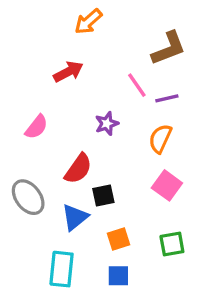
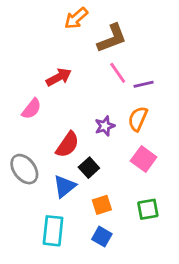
brown L-shape: (169, 48) -> (112, 38), moved
red arrow: (68, 72) -> (59, 77), moved
purple star: (107, 124) -> (105, 126), moved
black square: (103, 195) -> (89, 168), turned -30
blue square: (118, 276) -> (102, 237), turned 30

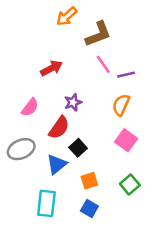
pink semicircle: (32, 109) -> (30, 107), moved
purple star: (105, 126) -> (73, 102), moved
gray ellipse: (24, 169) -> (21, 149), turned -76
green square: (148, 209) -> (130, 184), turned -30

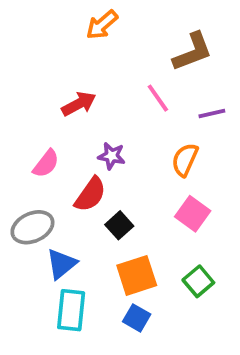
brown L-shape: (98, 34) -> (193, 52), moved
purple line: (126, 75) -> (212, 113), moved
purple star: (73, 102) -> (112, 156), turned 30
blue triangle: (57, 164) -> (61, 264), moved
orange square: (89, 181) -> (137, 275), size x1.5

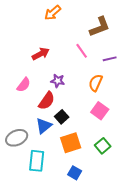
gray ellipse: (32, 227) -> (17, 138), moved
blue triangle: (61, 264) -> (44, 126), moved
blue square: (137, 318) -> (75, 173), moved

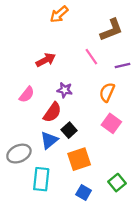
green square: (103, 146) -> (117, 183), moved

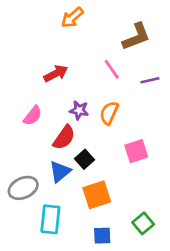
orange semicircle: (107, 92) -> (109, 113), moved
pink square: (111, 123) -> (136, 151), turned 36
blue square: (84, 193) -> (102, 236), turned -32

